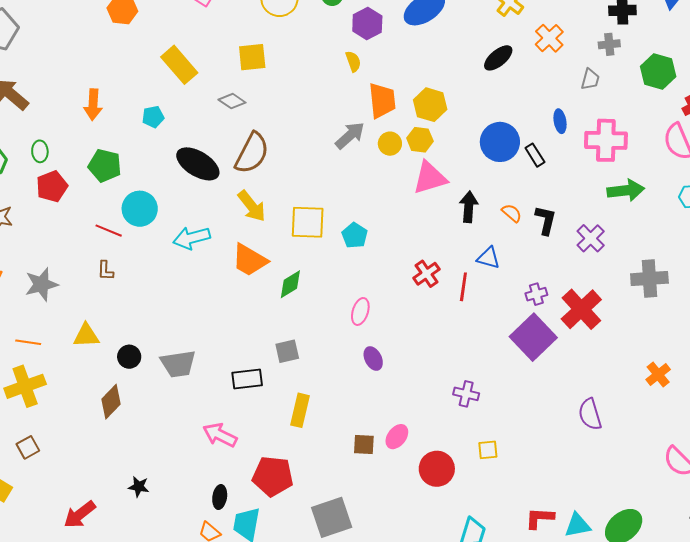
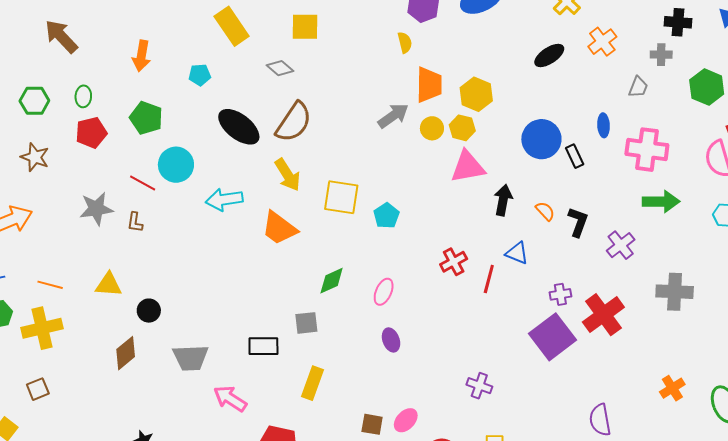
gray star: (41, 284) -> (96, 209), moved
green diamond: (290, 284) -> (332, 281), moved
gray trapezoid: (178, 364) -> (191, 358), moved

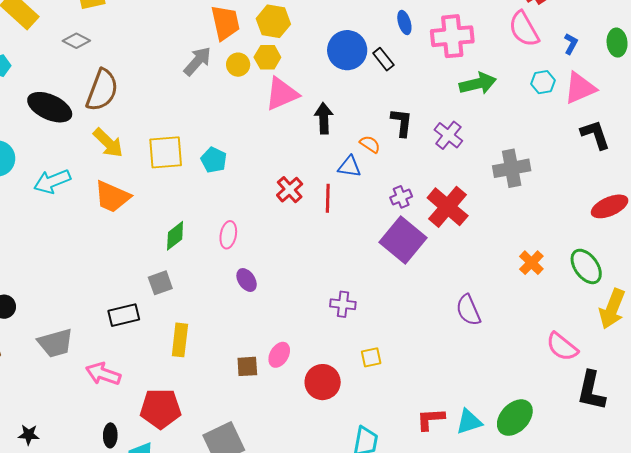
orange semicircle: (545, 211) -> (370, 144), moved

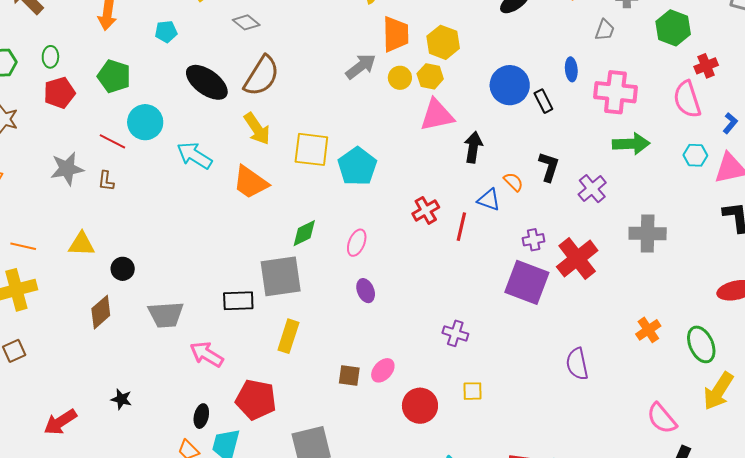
cyan pentagon: (214, 160) -> (357, 166), size x1.5
cyan arrow: (52, 181) -> (195, 156), turned 42
purple square: (403, 240) -> (527, 282), turned -30
gray square: (160, 283) -> (281, 276), size x1.8

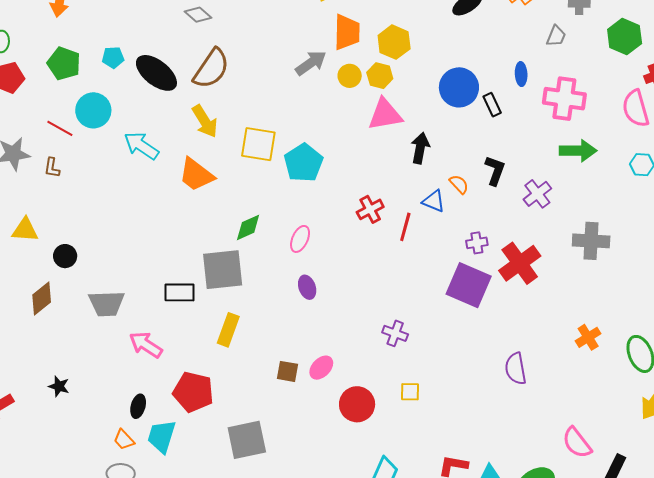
cyan pentagon: (166, 32) -> (113, 57), moved
pink semicircle: (662, 418) -> (577, 443), moved

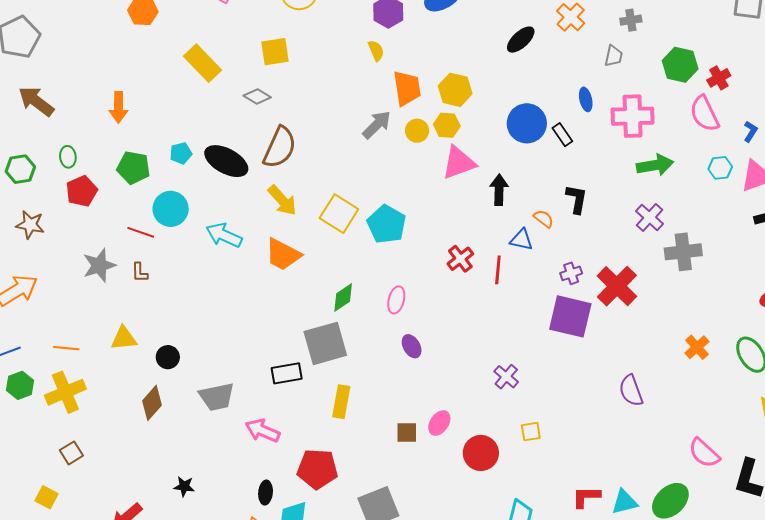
green hexagon: (625, 37) -> (680, 65), moved
yellow square: (258, 144) -> (339, 214), turned 33
purple cross: (537, 194) -> (650, 217), moved
purple cross: (395, 333) -> (506, 377), turned 30

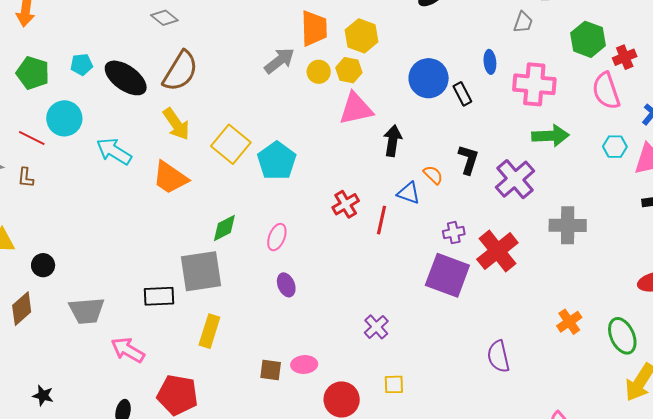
purple cross: (650, 217) -> (515, 179), moved, size x1.4
pink ellipse: (439, 423) -> (304, 365), turned 45

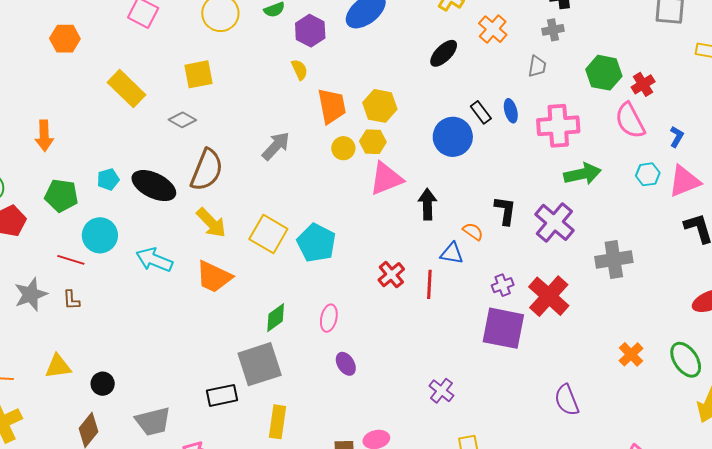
gray arrow: (279, 61) -> (276, 146), moved
black rectangle: (462, 94) -> (481, 112), moved

